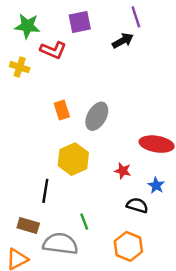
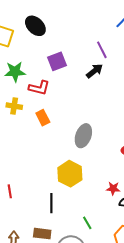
orange rectangle: (62, 110) -> (43, 118), moved
red star: (123, 171) -> (113, 188), moved

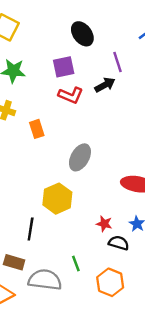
black ellipse: (35, 26) -> (82, 34), moved
red L-shape: (39, 88) -> (71, 95), moved
green line: (87, 223) -> (76, 263), moved

